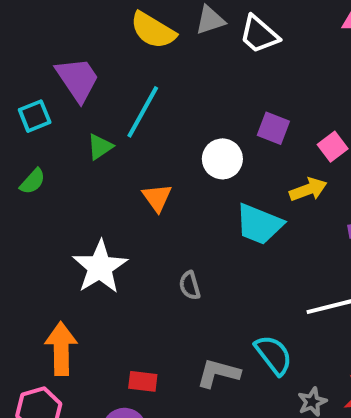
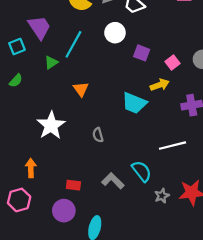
white circle: (222, 159) -> (115, 33), moved
orange arrow: (61, 349) -> (31, 168), size x0.7
gray L-shape: (218, 373) -> (113, 181), turned 30

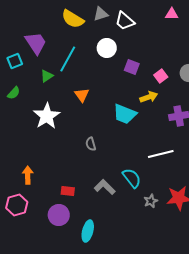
orange triangle: (81, 89) -> (82, 95), moved
white star: (51, 125) -> (47, 116), moved

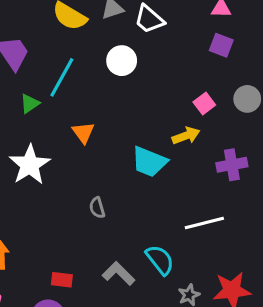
purple square: (132, 67) -> (221, 45), moved

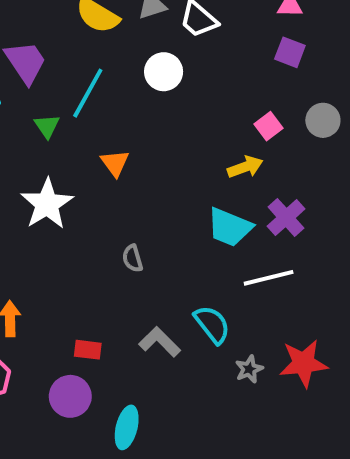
green triangle: (30, 103) -> (47, 126), turned -30
cyan trapezoid: (149, 162) -> (230, 227), moved
purple cross: (232, 165) -> (286, 218), moved, turned -32

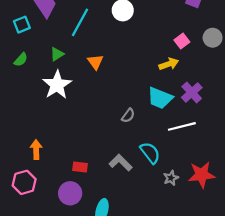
green triangle: (47, 126) -> (57, 54), moved, turned 32
gray semicircle: (132, 258) -> (128, 116), moved, turned -128

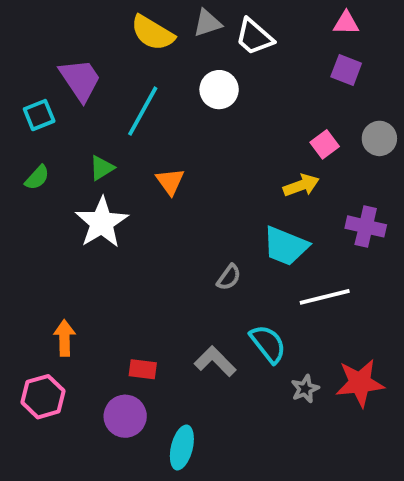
purple cross: (192, 92) -> (366, 226), moved, turned -35

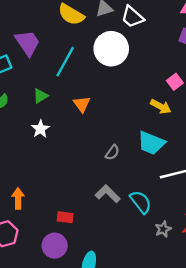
white circle: (219, 90) -> (111, 49), size x1.5
yellow arrow: (301, 185) -> (161, 106), turned 48
white star: (102, 223) -> (40, 129), size x0.6
gray semicircle: (229, 277) -> (112, 152), moved
gray L-shape: (215, 361) -> (108, 194), moved

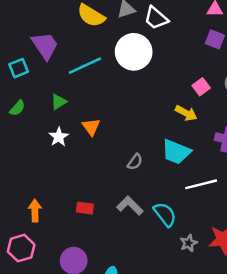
cyan line: (65, 62) -> (85, 66), turned 36
orange triangle: (82, 104) -> (91, 127), moved
red rectangle: (65, 217) -> (85, 208), moved

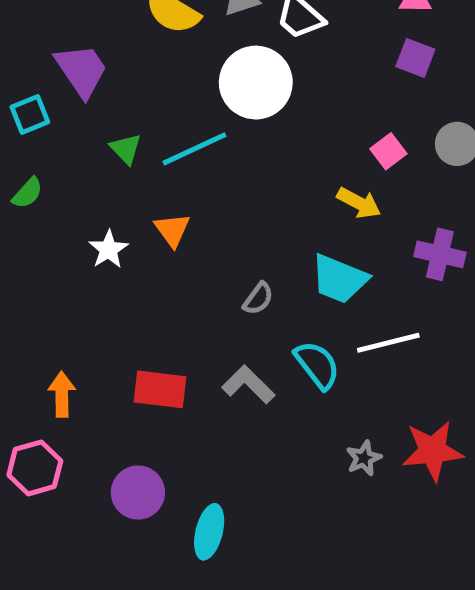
cyan line: (85, 66) -> (194, 149), moved
green triangle: (59, 102) -> (126, 149), moved, turned -42
red rectangle: (85, 208) -> (160, 389), size x1.5
cyan semicircle: (165, 214) -> (317, 365), moved

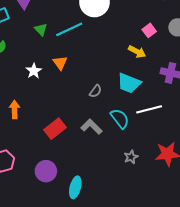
red rectangle: (160, 389) -> (55, 129), turned -45
orange arrow: (62, 394) -> (15, 109), moved
gray star: (364, 458) -> (131, 157), moved

